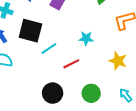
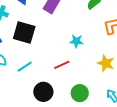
cyan line: (49, 49) -> (25, 67), moved

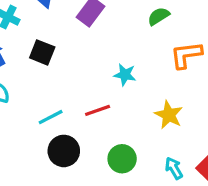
black square: (24, 32) -> (42, 52), size x0.7
cyan line: (25, 67) -> (51, 117), moved

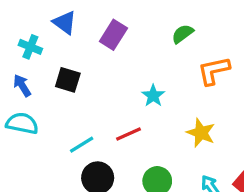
cyan star: (125, 75) -> (153, 96), turned 30

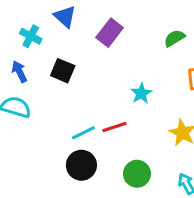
cyan line: (82, 145) -> (83, 133), moved

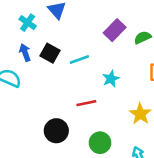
purple rectangle: (110, 33) -> (115, 30), moved
blue arrow: (19, 72) -> (25, 52), moved
cyan line: (83, 133) -> (79, 59), moved

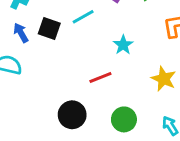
cyan line: (79, 59) -> (83, 17), moved

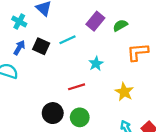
blue arrow: (21, 33) -> (19, 48), turned 56
green circle: (124, 119) -> (80, 117), moved

